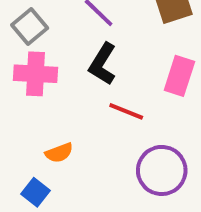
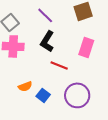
blue square: (36, 192) -> (43, 95), moved

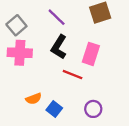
pink rectangle: (86, 47) -> (91, 54), moved
purple circle: (77, 95) -> (93, 109), size x0.6

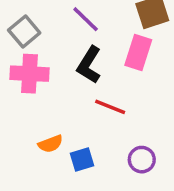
pink rectangle: (91, 54) -> (138, 53), moved
blue square: (54, 109) -> (82, 160), turned 35

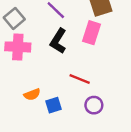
red line: (110, 107) -> (80, 79), moved

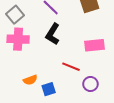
pink rectangle: (91, 33) -> (95, 45), moved, turned 66
purple circle: (94, 105) -> (90, 84), moved

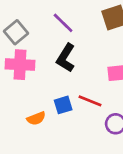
blue square: (49, 89) -> (63, 105), moved

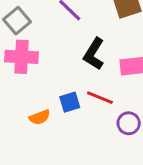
black L-shape: (66, 58) -> (94, 54), moved

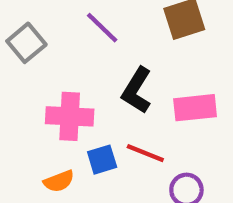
pink cross: (22, 57) -> (70, 116), moved

